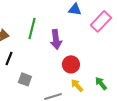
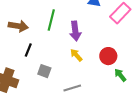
red circle: (71, 64) -> (108, 56), moved
yellow arrow: (77, 85) -> (76, 55), moved

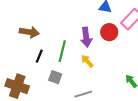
green line: (51, 20) -> (62, 51), moved
red circle: (108, 56) -> (109, 32), moved

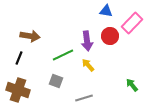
green line: (62, 51) -> (63, 55), turned 50
black line: (39, 56) -> (19, 58), moved

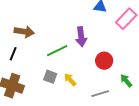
red circle: (110, 36) -> (104, 61), moved
yellow arrow: (88, 65) -> (70, 80), moved
gray line: (84, 98) -> (100, 94), moved

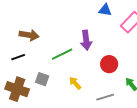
black line: (13, 54) -> (18, 57), turned 48
gray square: (50, 77) -> (42, 79), moved

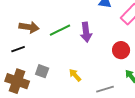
green line: (62, 54) -> (60, 30), moved
red circle: (109, 64) -> (121, 50), moved

